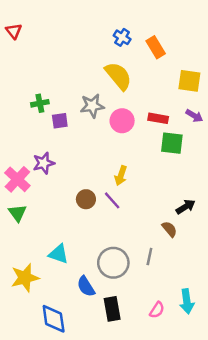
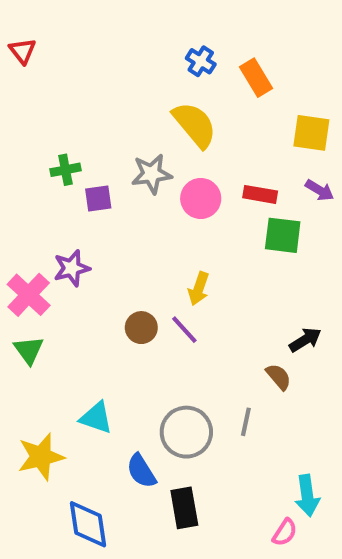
pink semicircle: (157, 310) -> (285, 532), moved

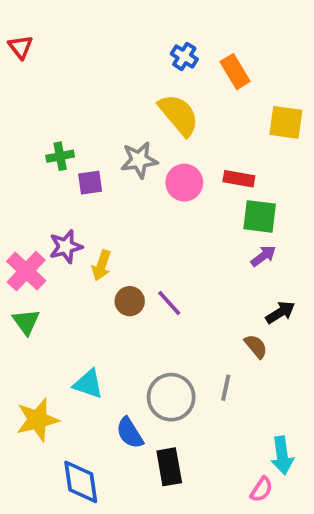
purple arrow: (320, 190) -> (263, 256), moved, turned -68
yellow arrow: (199, 289) -> (101, 265), moved

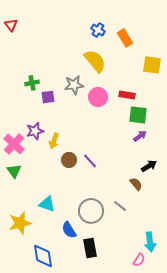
gray line: (226, 388) -> (120, 206), turned -64

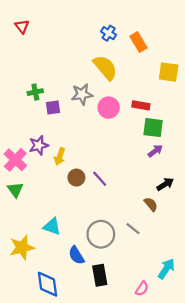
red triangle: (11, 25) -> (22, 27), moved
cyan arrow: (150, 242) -> (166, 269), turned -138
pink semicircle: (139, 260) -> (142, 289), moved

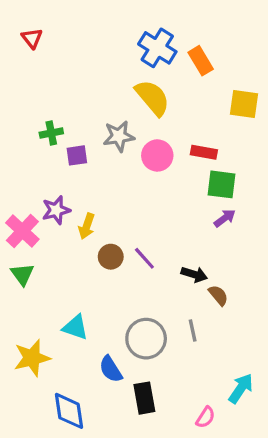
blue cross: (109, 33) -> (157, 48), size x1.6
black arrow: (165, 184) -> (194, 274), moved, turned 49
gray line: (133, 229) -> (193, 331), turned 40

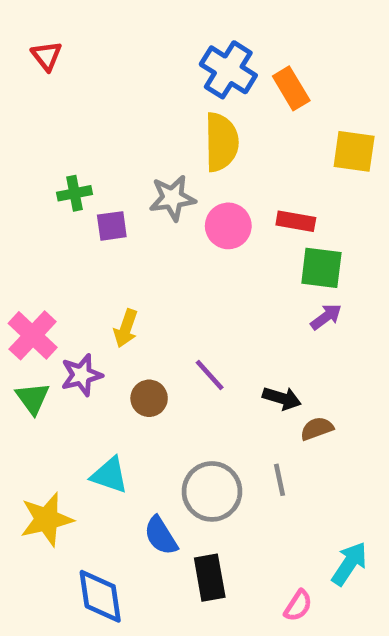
yellow semicircle: (152, 98) -> (221, 142), turned 39
purple star: (56, 210) -> (82, 375), moved
brown circle: (111, 257) -> (149, 398), moved
brown semicircle: (218, 295) -> (317, 429), turned -70

